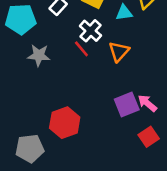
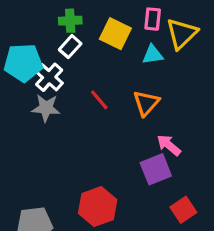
white cross: (90, 31) -> (49, 77), moved
pink arrow: (147, 103) -> (169, 145), moved
red hexagon: (65, 123) -> (98, 207), moved

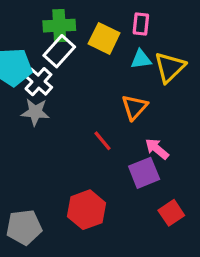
green cross: (70, 21) -> (59, 26), size x1.4
yellow triangle: (182, 34) -> (170, 67), moved
white rectangle: (70, 47) -> (59, 51), size x1.4
red line: (99, 100) -> (102, 141), moved

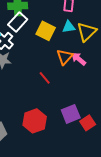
yellow square: (104, 38) -> (46, 31), moved
pink arrow: (157, 149) -> (79, 59), moved
purple square: (144, 173) -> (71, 114), moved

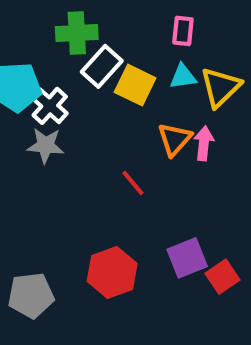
white rectangle: (18, 22) -> (102, 66), moved
pink arrow: (79, 59) -> (204, 143), turned 56

